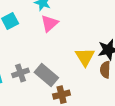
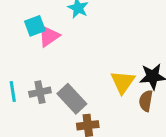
pink triangle: (49, 23) -> (49, 36), moved

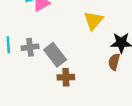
yellow triangle: (123, 82) -> (93, 21), moved

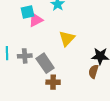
yellow triangle: (93, 21) -> (67, 38), moved

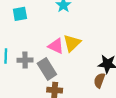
cyan square: (28, 12) -> (20, 14), moved
pink triangle: (36, 20) -> (56, 46), moved, turned 49

